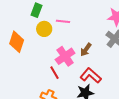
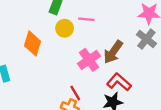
brown arrow: (86, 50) -> (113, 52), size x1.5
red line: (55, 73) -> (75, 93), moved

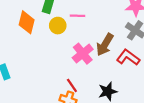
orange diamond: (33, 43) -> (27, 22), moved
red L-shape: (119, 82) -> (128, 57), moved

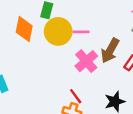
pink line: (78, 16) -> (81, 32), moved
yellow circle: (58, 26) -> (58, 31), size x1.5

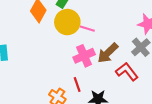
red line: (76, 96) -> (77, 85), moved

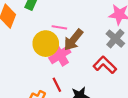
yellow circle: (67, 22) -> (46, 44), moved
brown arrow: (108, 53) -> (73, 40), moved

